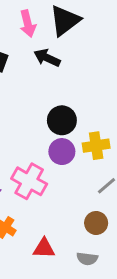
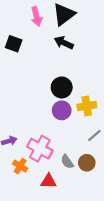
black arrow: (47, 58) -> (64, 43), moved
pink cross: (29, 181) -> (40, 149), moved
gray semicircle: (87, 259) -> (67, 162), moved, turned 48

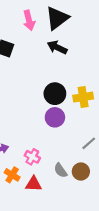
yellow cross: (87, 106) -> (83, 97), moved
pink cross: (40, 149) -> (32, 157), size x0.6
red triangle: (49, 181) -> (33, 184), moved

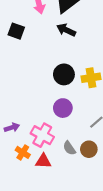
purple circle: (55, 117) -> (63, 108), moved
pink cross: (32, 157) -> (42, 135), size x1.5

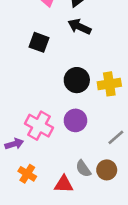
black square: (16, 31) -> (39, 42), moved
pink cross: (42, 135) -> (39, 126), moved
red triangle: (43, 161) -> (64, 184), moved

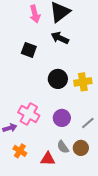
purple circle: (75, 120) -> (62, 118), moved

